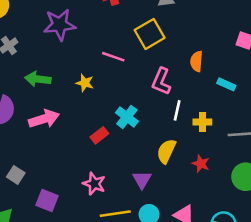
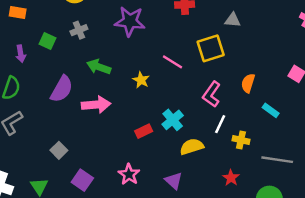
yellow semicircle: (166, 151) -> (192, 147), moved, turned 35
purple triangle: (142, 180) -> (174, 181), turned -30

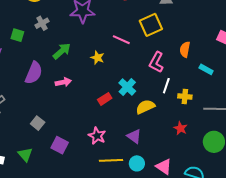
green arrow: (99, 67) -> (62, 51), turned 126
pink arrow: (96, 105) -> (63, 82), size x0.7

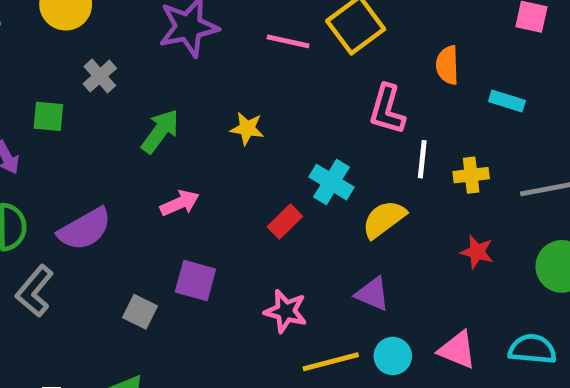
pink line: (121, 40) -> (288, 41), moved
purple semicircle: (34, 73) -> (85, 229), moved, turned 50
purple square: (60, 145) -> (195, 281), moved

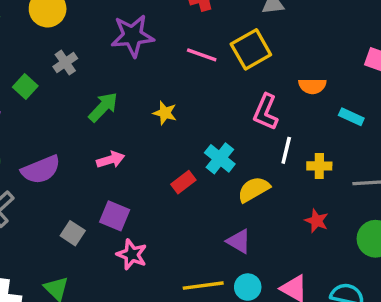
orange semicircle: (447, 65) -> (312, 86), turned -96
green square: (48, 116) -> (25, 87), turned 30
pink star: (286, 311) -> (132, 255), moved

